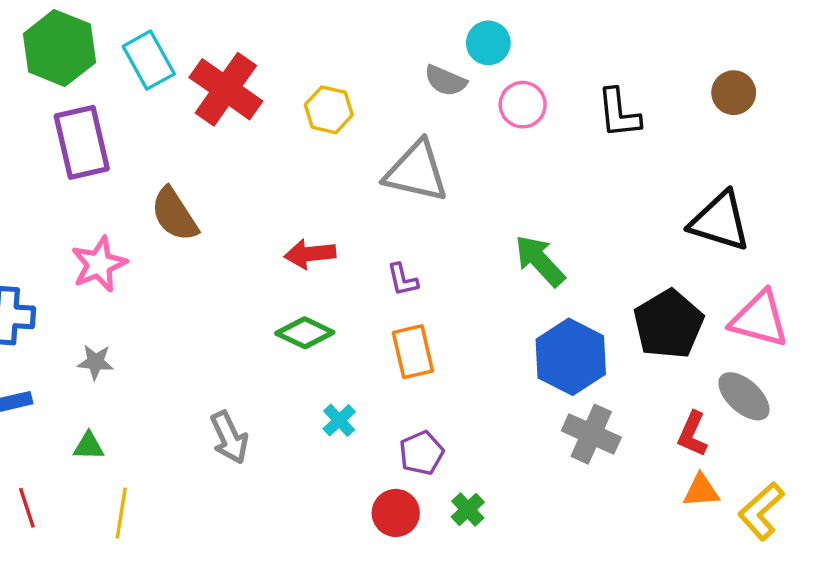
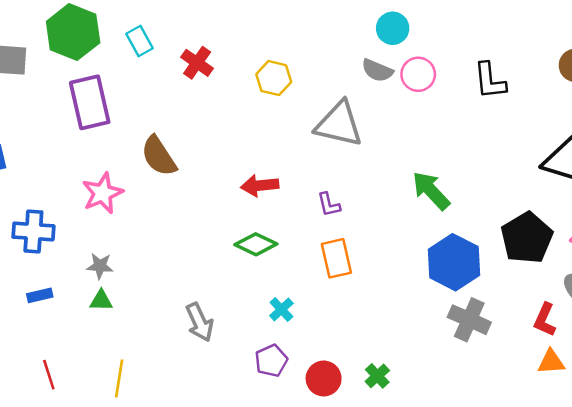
cyan rectangle: (149, 60) -> (140, 41), size x0.7
gray semicircle: (445, 81) -> (377, 70), moved
red cross: (226, 89) -> (197, 63), size x0.6
green triangle: (89, 446) -> (101, 301), moved
purple pentagon: (421, 453) -> (271, 361), moved

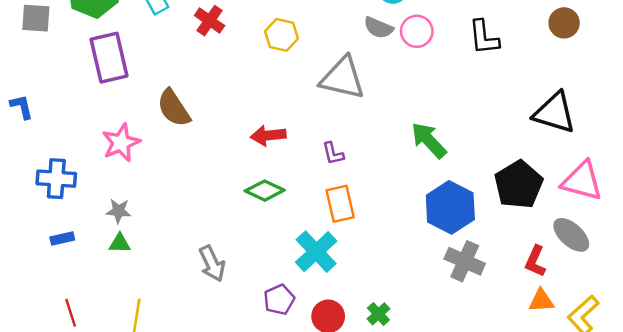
cyan cross: (281, 309) -> (316, 252), moved, size x1.8

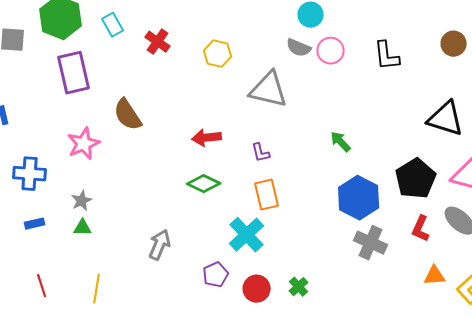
green arrow: (429, 140) -> (341, 142), size x0.7
gray star: (119, 211) -> (82, 201), turned -30
red L-shape: (535, 261) -> (421, 229), moved
gray arrow: (212, 264) -> (160, 245), turned -132

